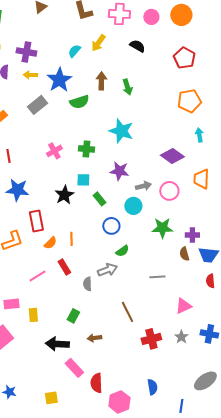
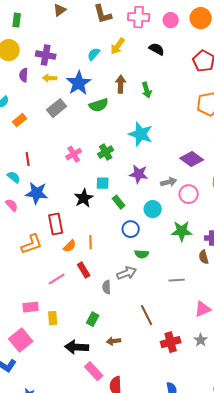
green cross: (86, 149) -> (106, 152), turned -35
gray arrow: (143, 186) -> (169, 182), moved
green semicircle: (122, 251) -> (142, 254), turned 40

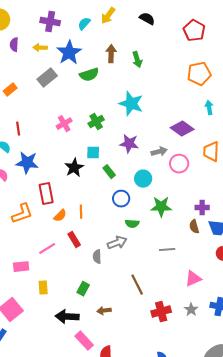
purple cross: (46, 55) -> (50, 22), moved
green star: (182, 231) -> (161, 207), moved
pink rectangle: (31, 307) -> (21, 267), moved

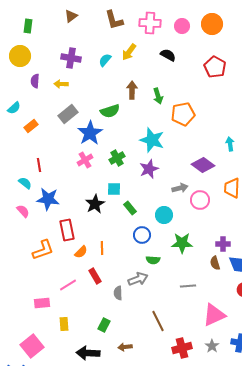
blue star: (69, 53) -> (90, 133), moved
orange pentagon: (199, 74) -> (183, 114), moved
purple star: (129, 144) -> (149, 169), moved, turned -30
pink triangle: (193, 279) -> (214, 315), size x1.4

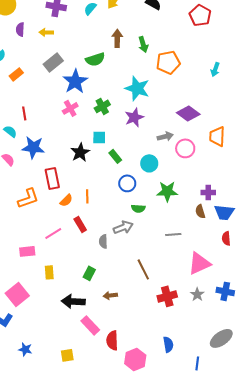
cyan arrow: (230, 144) -> (215, 69), moved, turned -152

